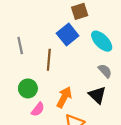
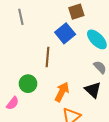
gray line: (20, 46) -> (21, 17), moved
pink semicircle: (38, 109) -> (13, 103), moved

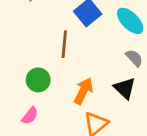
pink semicircle: (13, 103) -> (30, 116), moved

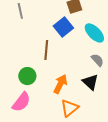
pink semicircle: (30, 116) -> (21, 102), size x1.5

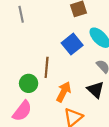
blue square: (63, 27) -> (72, 44), moved
brown line: (46, 50) -> (47, 67), moved

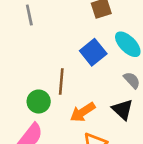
orange arrow: (64, 92) -> (83, 112), turned -150

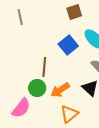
green circle: (39, 102) -> (37, 88), moved

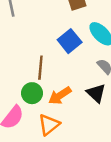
orange triangle: (69, 114) -> (49, 125), moved

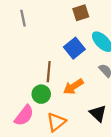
black triangle: (96, 93) -> (98, 113), moved
orange arrow: (60, 96) -> (73, 87), moved

